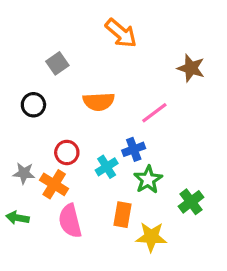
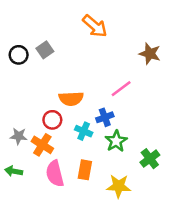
orange semicircle: (99, 102) -> (71, 99), moved
black circle: (33, 105) -> (19, 55), moved
cyan cross: (107, 167) -> (84, 131), turned -35
orange rectangle: (123, 215) -> (85, 170), moved

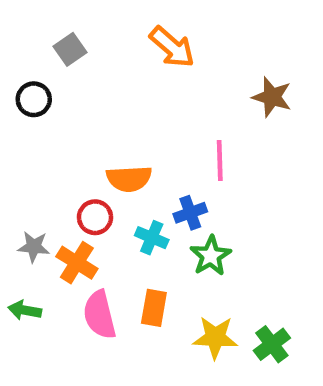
gray square: (45, 50) -> (70, 49), moved
pink line: (121, 89) -> (220, 161), turned -55
green cross: (150, 159) -> (272, 344), moved

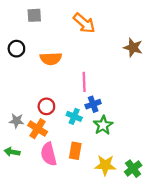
gray square: (70, 49) -> (34, 15), moved, turned 32
pink line: (220, 161) -> (84, 82), moved
orange semicircle: (129, 179) -> (51, 59), moved

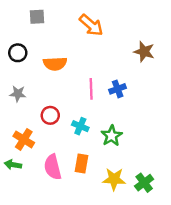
blue cross: (93, 104) -> (118, 89), moved
gray star: (16, 121) -> (18, 94), moved
orange cross: (38, 129) -> (24, 139), moved

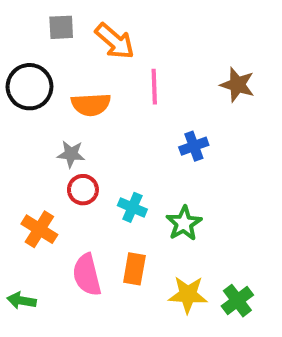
orange arrow: (91, 25) -> (115, 41), moved
black circle: (18, 53) -> (29, 87), size x1.5
pink line: (91, 89) -> (154, 87), moved
gray star: (18, 94) -> (71, 154), moved
green arrow: (13, 165) -> (22, 301), moved

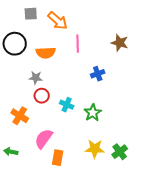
orange rectangle: (134, 269) -> (58, 158), moved
pink semicircle: (87, 275) -> (44, 139), turned 50

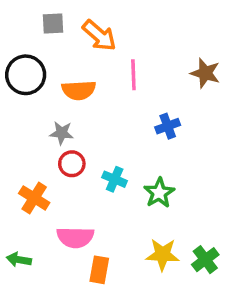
pink semicircle: (44, 139) -> (75, 237), turned -125

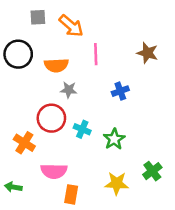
gray star: (62, 133) -> (69, 90), moved
red circle: (72, 164) -> (51, 118), size x1.5
green cross: (205, 260) -> (152, 171), moved

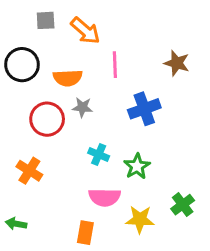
blue cross: (120, 91) -> (144, 109), size x1.5
red circle: (51, 118) -> (47, 119), moved
pink semicircle: (54, 171) -> (105, 197), moved

